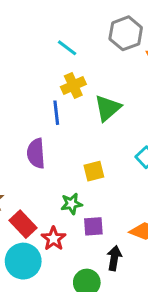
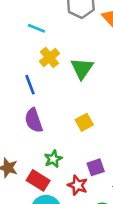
blue line: (56, 113) -> (30, 85), moved
green star: (72, 204) -> (53, 159), moved
red star: (54, 239) -> (78, 185), moved

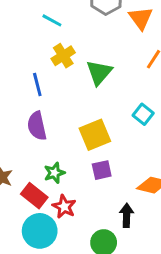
yellow square: (84, 122) -> (95, 135), size x1.5
purple square: (96, 167) -> (102, 170), moved
red star: (78, 185) -> (64, 207), moved

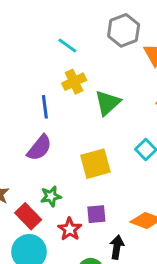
purple semicircle: (37, 126) -> (39, 148), turned -136
purple square: (102, 170) -> (96, 214), moved
red star: (64, 207) -> (70, 229), moved

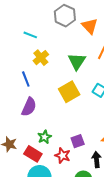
green triangle: (107, 103) -> (77, 61), moved
yellow square: (95, 164) -> (69, 92), moved

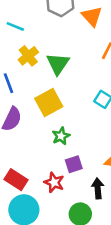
green triangle: (77, 61) -> (58, 64), moved
yellow square: (69, 92) -> (49, 103), moved
green star: (45, 137) -> (61, 136), moved

